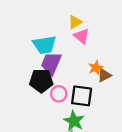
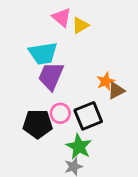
pink triangle: (82, 36) -> (62, 17), moved
black pentagon: (41, 81) -> (38, 124), moved
black square: (82, 96) -> (88, 116), turned -30

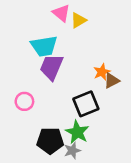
pink circle: (60, 113) -> (24, 101), moved
black pentagon: (38, 124) -> (50, 141), moved

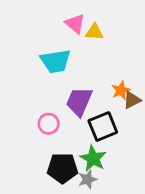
yellow triangle: (78, 20) -> (94, 32), turned 35
purple trapezoid: (51, 67) -> (79, 101), moved
pink circle: (24, 101) -> (49, 124), moved

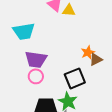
cyan trapezoid: (56, 61) -> (24, 31), moved
purple trapezoid: (79, 101) -> (36, 59), moved, turned -105

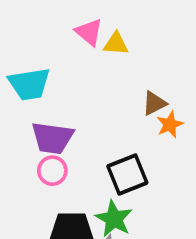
orange star: (88, 52) -> (170, 124), moved
brown triangle: (96, 59) -> (154, 103), moved

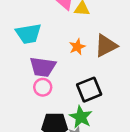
brown triangle: (154, 103) -> (106, 46), size x1.5
orange star: (170, 124) -> (77, 47), moved

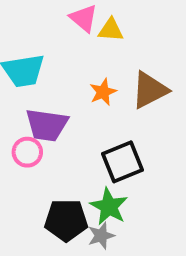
pink circle: (43, 87) -> (27, 152), moved

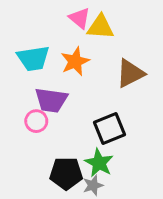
yellow triangle: (111, 30) -> (100, 27), size x1.4
orange star: (103, 92) -> (75, 61), moved, size x1.4

